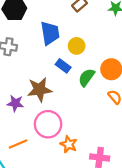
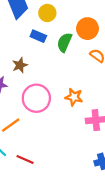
brown star: (39, 90) -> (20, 65), size x0.6
orange star: (69, 144) -> (74, 97), moved

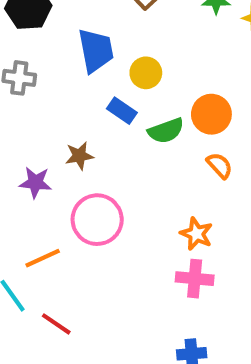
green semicircle: (64, 42) -> (166, 131), turned -144
orange star: (74, 97) -> (196, 234), moved

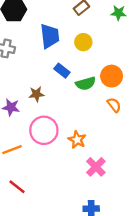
yellow circle: (146, 73) -> (83, 42), moved
orange star: (196, 234) -> (77, 140), moved
pink cross: (195, 279) -> (96, 167), turned 36

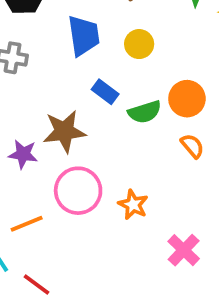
brown star: (36, 94) -> (64, 131), size x1.6
pink cross: (96, 167) -> (184, 250), moved

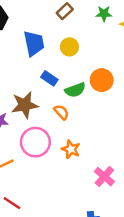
orange semicircle: (192, 146) -> (61, 112), moved

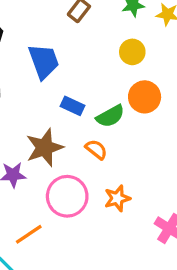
yellow circle: (69, 47) -> (132, 52), moved
orange star: (71, 149) -> (117, 198), turned -30

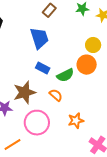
yellow circle: (132, 52) -> (93, 45), moved
blue trapezoid: (44, 61) -> (39, 38), moved
orange star: (117, 198) -> (76, 121), moved

